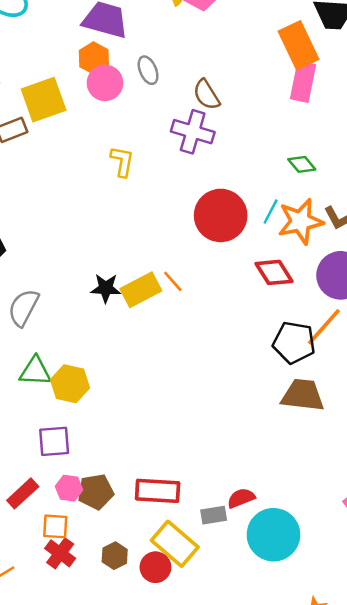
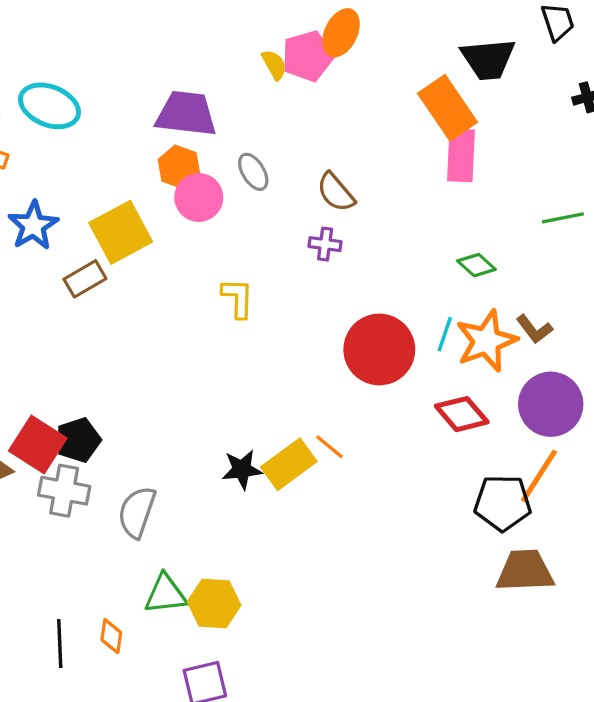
purple cross: (193, 132) -> (325, 244), size x0.6

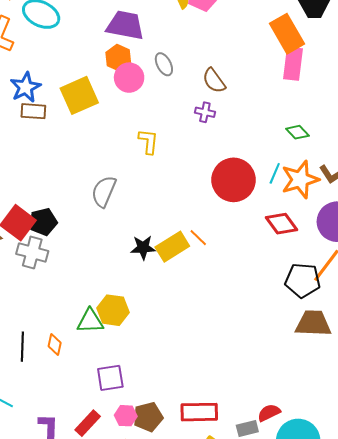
brown rectangle: (85, 279) -> (33, 111), moved, turned 30
gray semicircle: (137, 512) -> (104, 191), moved
yellow hexagon: (214, 604) -> (113, 310), moved

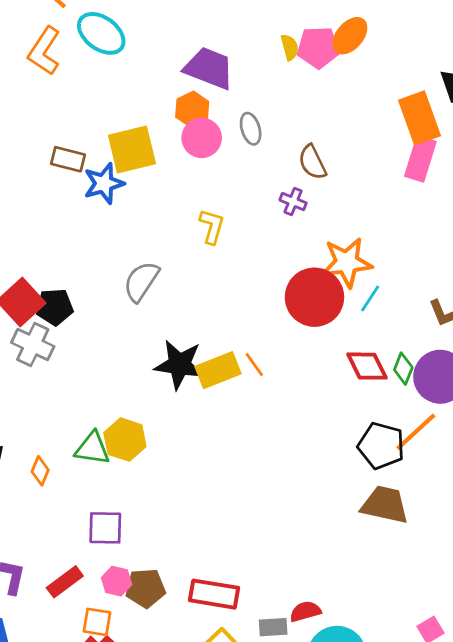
blue star: (25, 87) -> (104, 183), moved
green diamond: (297, 132) -> (403, 369), moved, turned 55
orange star: (300, 180) -> (347, 262), moved
black star: (143, 248) -> (179, 365), size x1.5

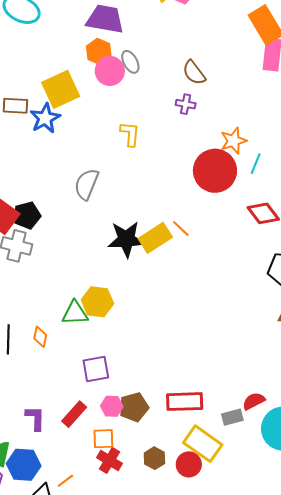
gray ellipse: (251, 129) -> (130, 62), moved
orange star: (347, 262) -> (233, 141), size x0.7

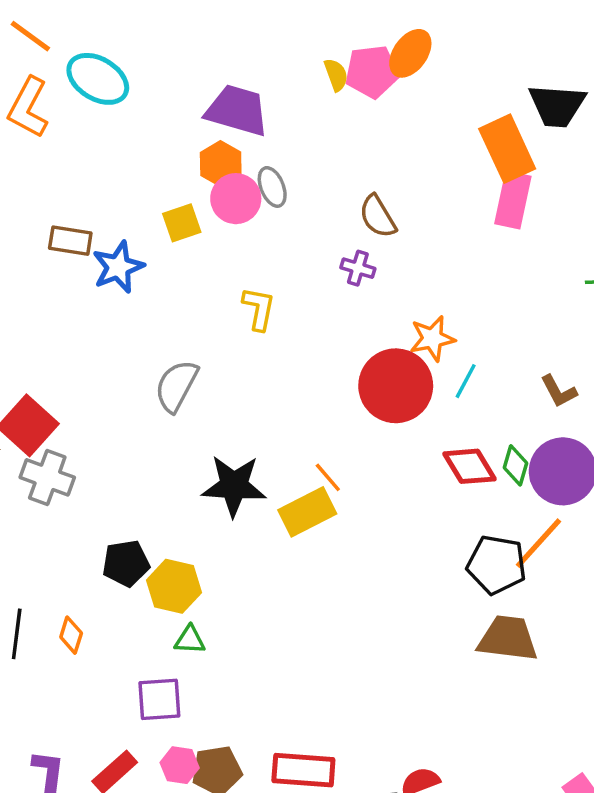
yellow square: (61, 89) -> (182, 223), moved, size x0.6
black pentagon: (27, 215) -> (126, 563), moved
yellow rectangle: (155, 238) -> (307, 512), moved
green triangle: (75, 313) -> (190, 640), moved, size x0.7

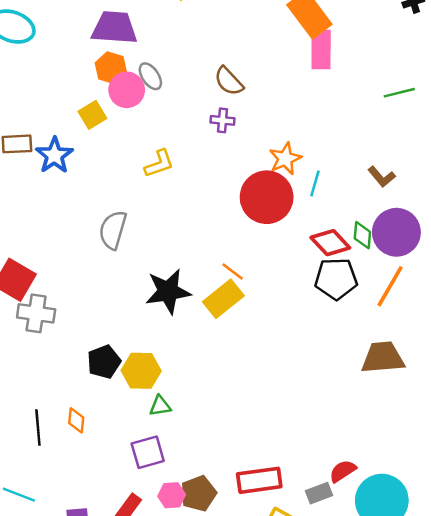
yellow L-shape: (259, 309) -> (159, 164), turned 72
black pentagon: (497, 565) -> (336, 279), moved

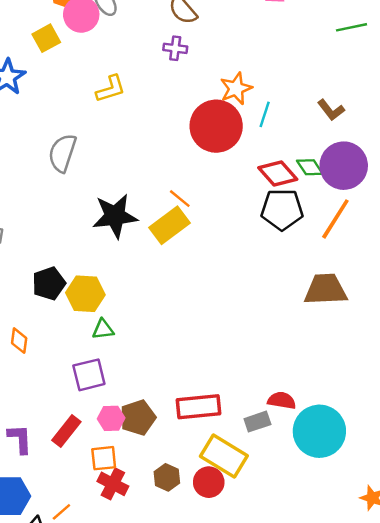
green diamond: (362, 235) -> (310, 167), turned -40
red semicircle: (343, 471) -> (282, 400), turned 40

